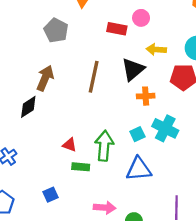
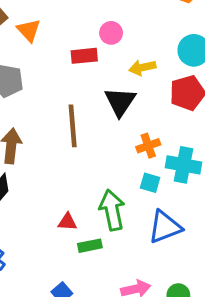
orange cross: (146, 96) -> (148, 146), moved
cyan square: (137, 134) -> (150, 183), turned -32

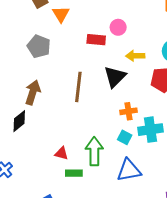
cyan cross: (184, 165) -> (151, 130), turned -30

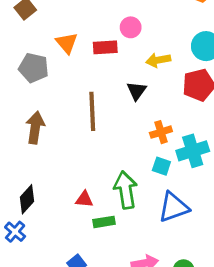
orange triangle: (61, 14) -> (67, 43), moved
black triangle: (115, 77) -> (137, 91), size x0.7
black diamond: (19, 121) -> (27, 199), moved

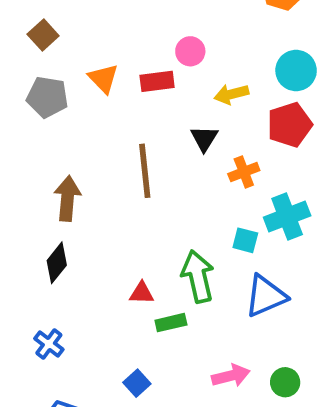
gray pentagon: (34, 68) -> (47, 97), moved
orange cross: (161, 132) -> (244, 172), moved
black diamond: (27, 199) -> (57, 263), moved

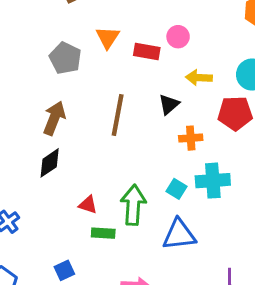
gray pentagon: (47, 97) -> (65, 58), moved
black diamond: (57, 263) -> (50, 163), moved

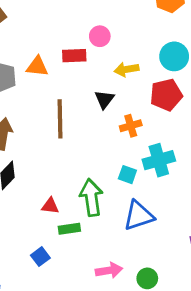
orange triangle: (108, 37) -> (37, 66), moved, turned -45
blue square: (64, 270) -> (40, 257), moved

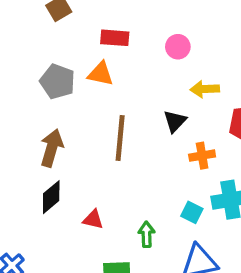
red rectangle: (74, 56) -> (115, 38), moved
green arrow: (91, 197) -> (147, 234), size x0.6
red triangle: (50, 206) -> (93, 219), moved

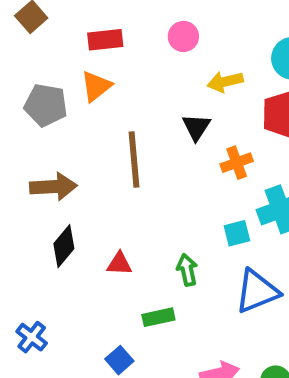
orange triangle: (101, 74) -> (96, 86), turned -40
brown arrow: (52, 148) -> (53, 187), turned 81
cyan square: (192, 212) -> (237, 233), turned -30

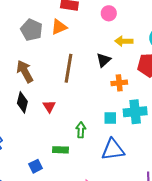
brown arrow: (53, 187) -> (25, 71), turned -130
black diamond: (64, 246) -> (22, 102), turned -40
red triangle: (119, 264) -> (49, 106), moved, turned 40

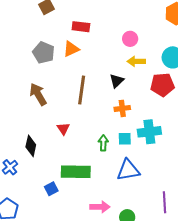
pink circle: (109, 13) -> (130, 39), moved
orange cross: (119, 83) -> (122, 108), moved
black diamond: (22, 102) -> (31, 146), moved
green arrow: (81, 130) -> (103, 143), moved
green rectangle: (60, 150) -> (76, 172), size x1.8

